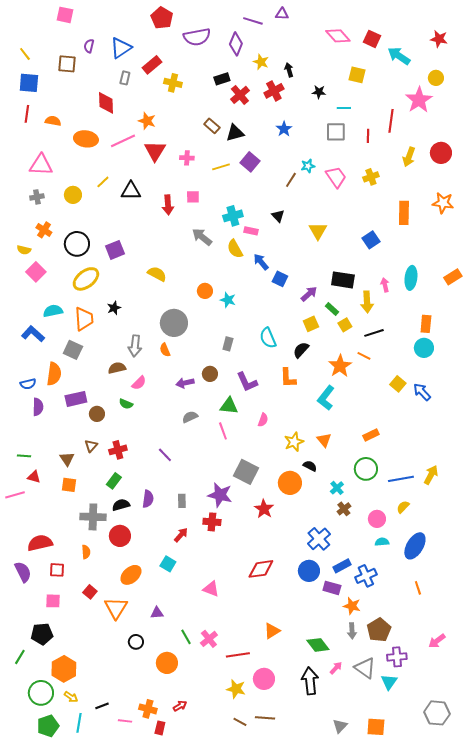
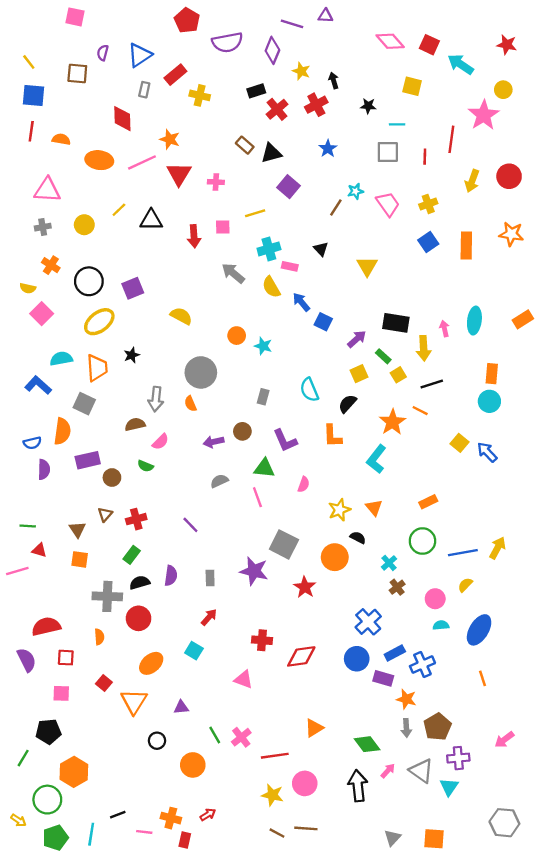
yellow line: (221, 167) -> (255, 213), moved
blue square: (371, 240) -> (428, 242), moved
red cross: (212, 522) -> (262, 640), moved
yellow arrow: (71, 697) -> (18, 820), moved

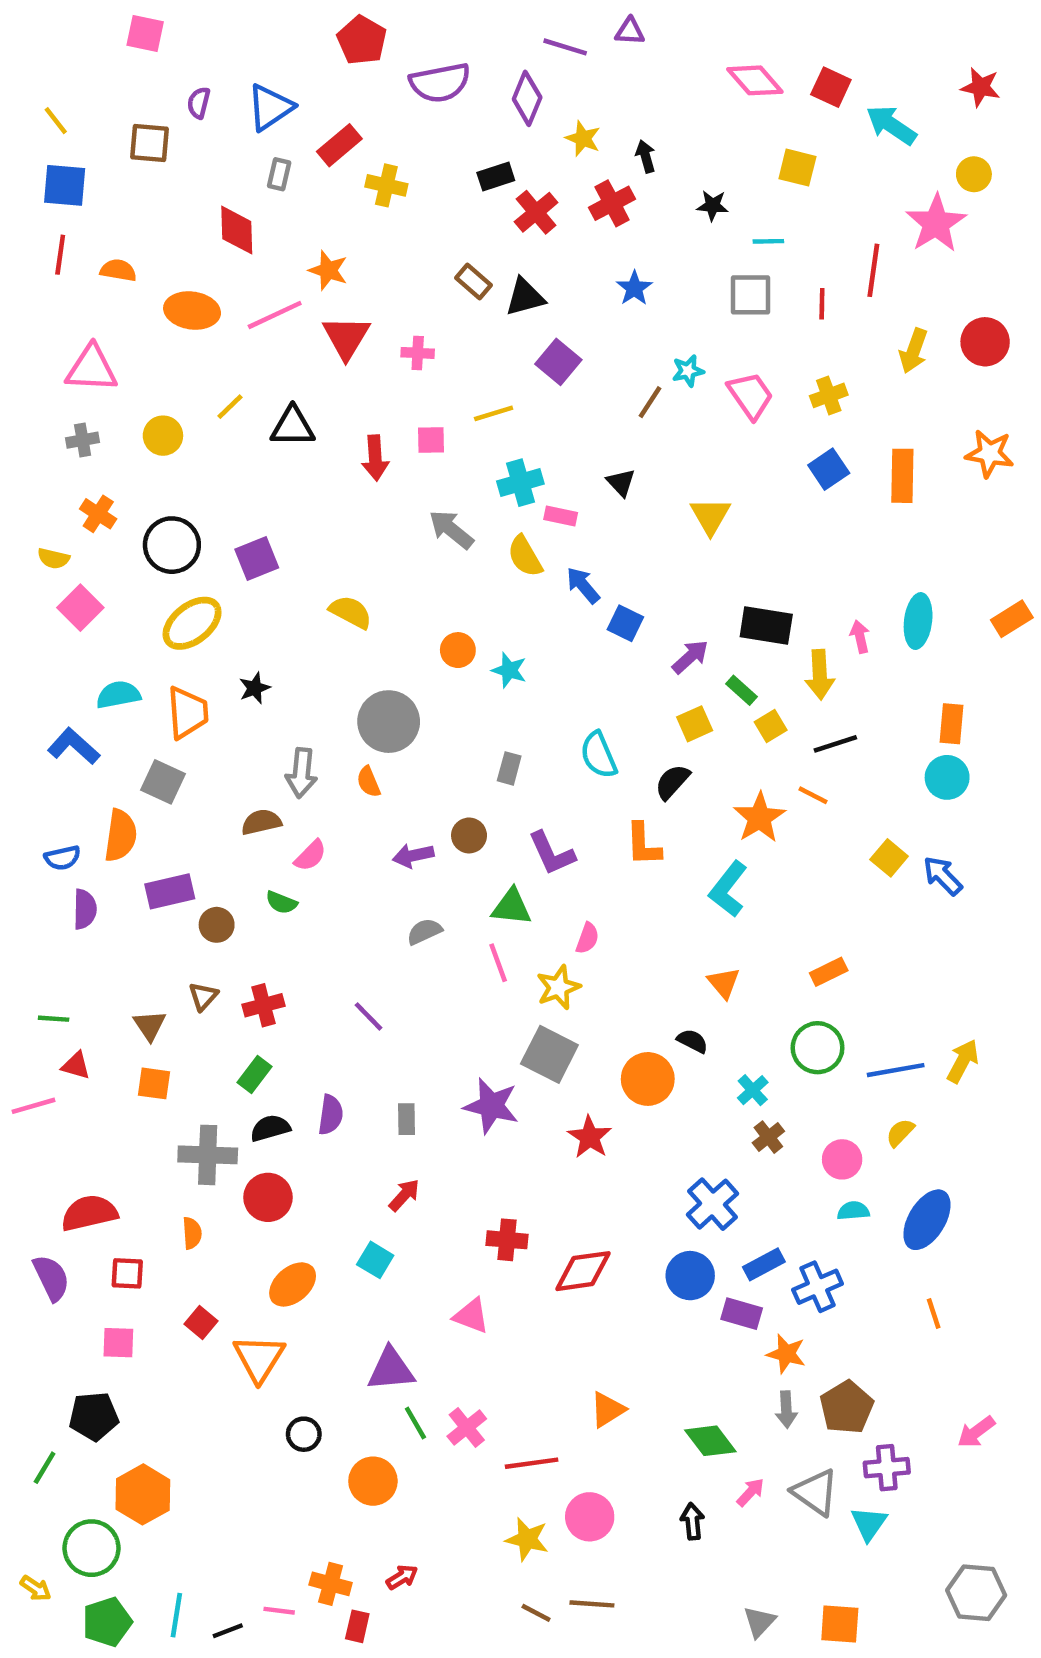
yellow star: (339, 510) -> (558, 987), moved
purple triangle: (181, 707) -> (391, 1369), moved, size x1.6
black arrow: (358, 786) -> (692, 1521), size x0.6
black line: (118, 815) -> (228, 1631), moved

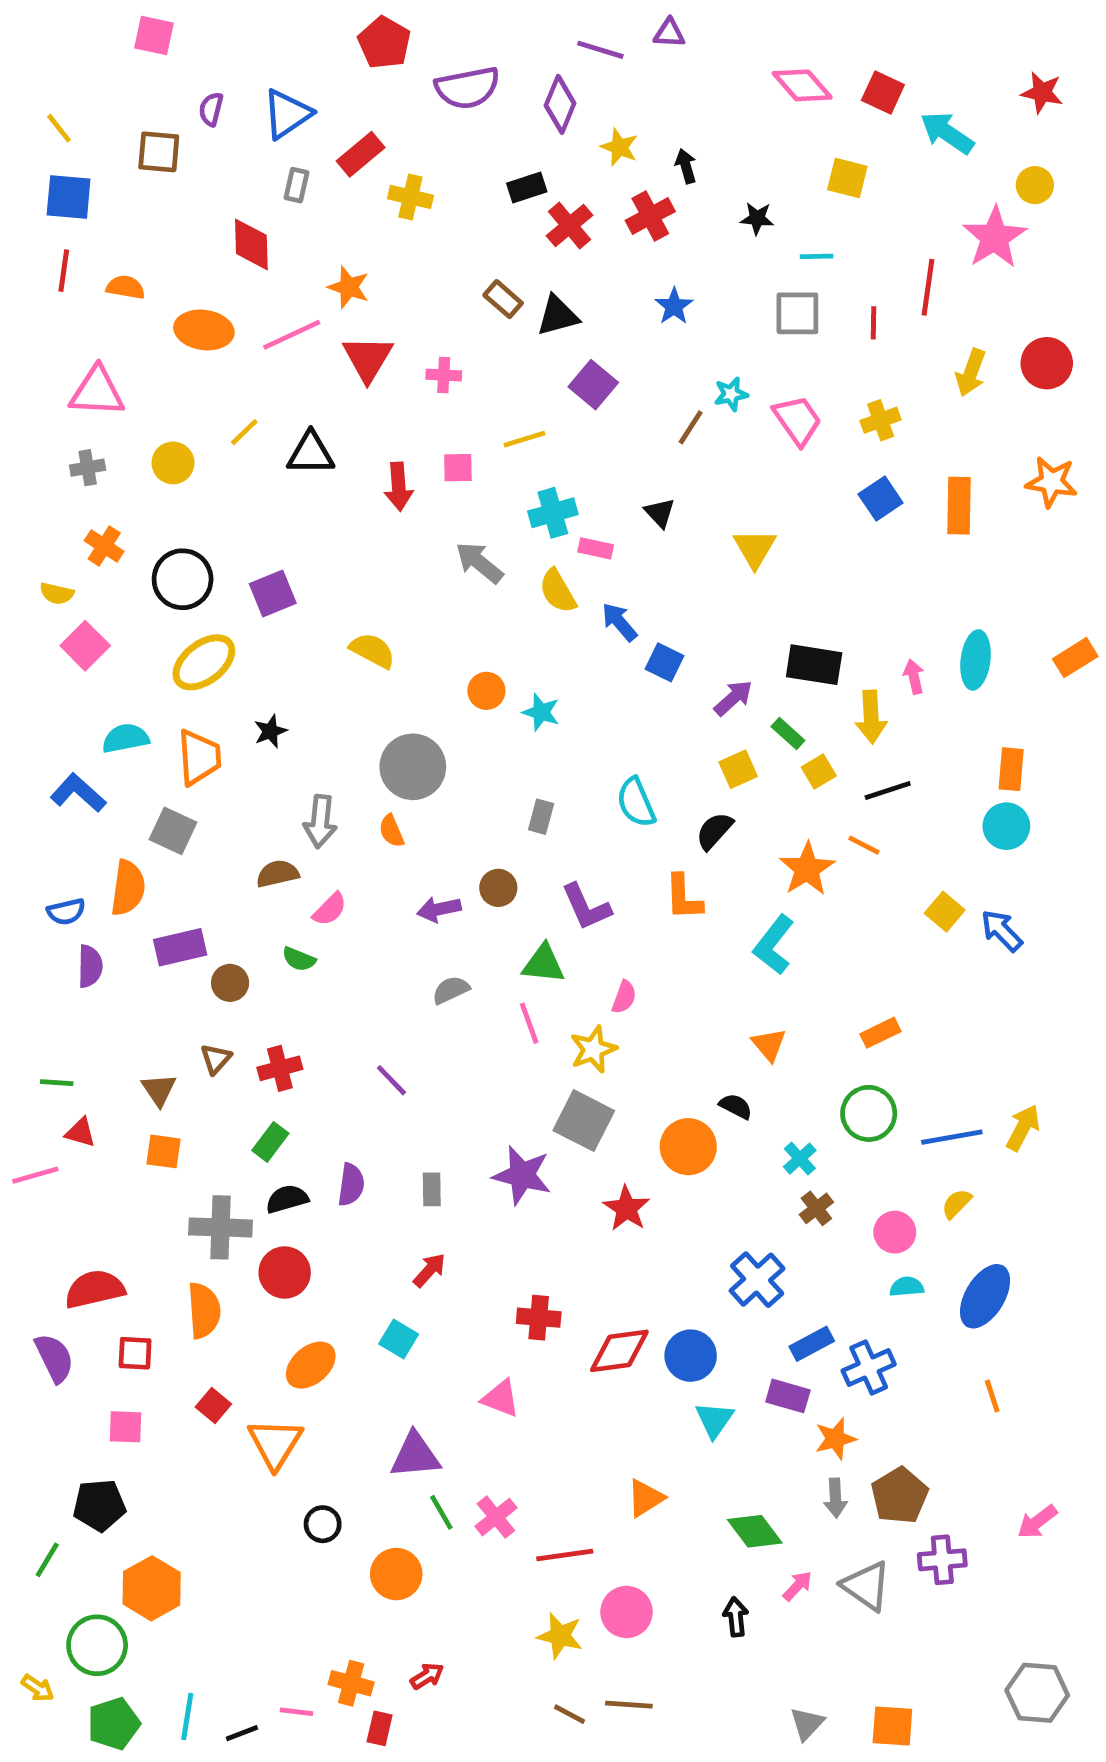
orange semicircle: (192, 1233) -> (204, 1310), size x1.6
blue circle: (690, 1276) -> (691, 1356), moved
orange star: (786, 1354) -> (835, 1439), turned -30
cyan triangle: (869, 1524) -> (714, 1420), moved

